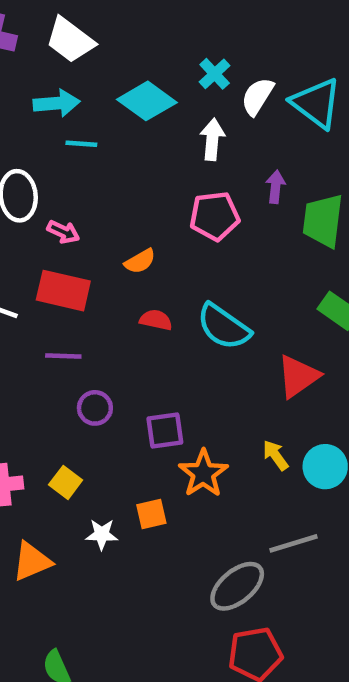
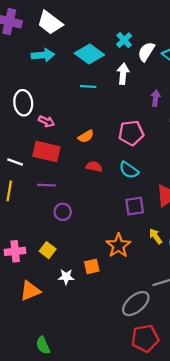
cyan line: (81, 144) -> (88, 86), moved
pink pentagon: (215, 216) -> (131, 133), moved
cyan semicircle: (224, 327) -> (129, 170), size x0.7
purple square: (165, 430) -> (135, 206), moved

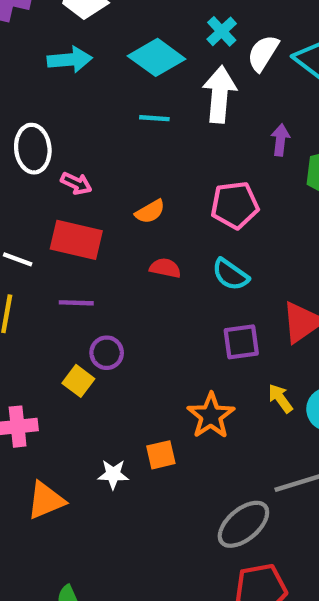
white arrow: (123, 74) -> (220, 94), size x1.4
yellow square: (48, 250) -> (78, 381), moved

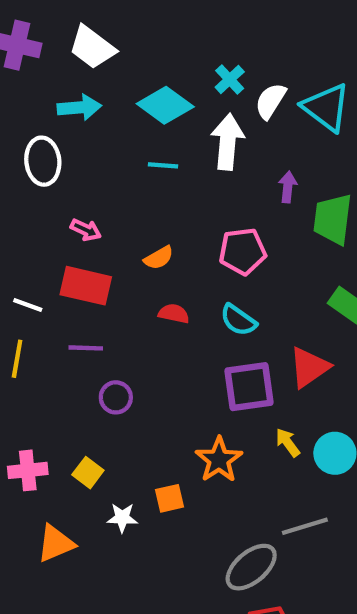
white ellipse: (33, 149) -> (43, 161), moved
purple square: (241, 342) -> (249, 387), size x1.4
yellow square: (78, 381) -> (88, 473), moved

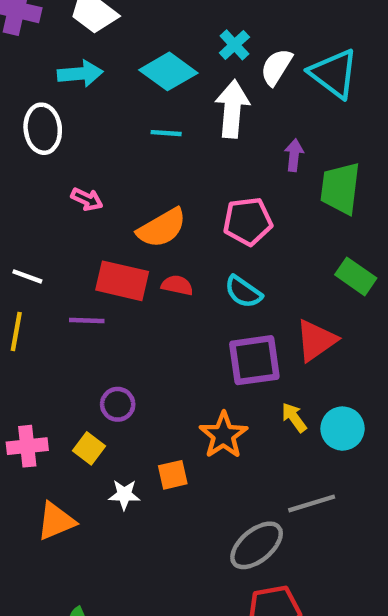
orange semicircle: (159, 258) -> (162, 228), size x1.6
red rectangle: (86, 286) -> (122, 281), moved
purple circle: (116, 397) -> (118, 404), moved

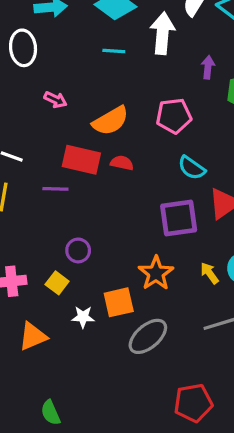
cyan semicircle: (243, 292) -> (192, 168), moved
yellow arrow: (294, 417) -> (209, 273), moved
orange square: (173, 475) -> (119, 302), size x1.4
gray ellipse: (257, 545) -> (148, 336), moved

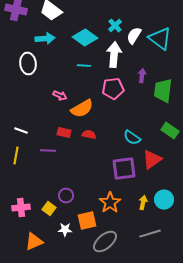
pink arrow: (55, 100) -> (60, 96), moved
pink pentagon: (174, 116) -> (113, 89), moved
red rectangle: (81, 160) -> (64, 133), size x0.6
purple circle: (78, 250) -> (66, 196), moved
yellow arrow: (209, 273) -> (143, 203), turned 48

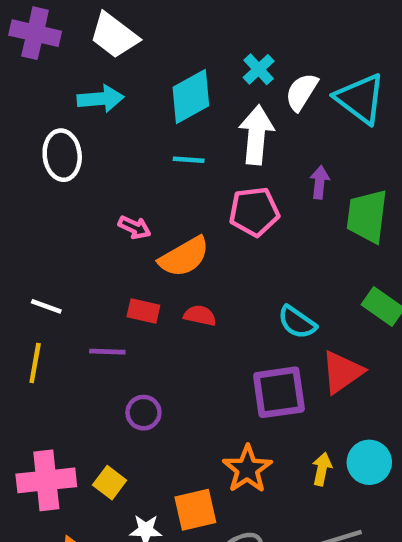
cyan diamond: (85, 38) -> (191, 96), turned -65
purple circle: (66, 196) -> (143, 413), moved
pink cross: (21, 208) -> (46, 480), size x1.4

